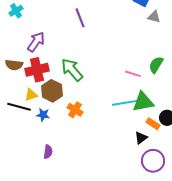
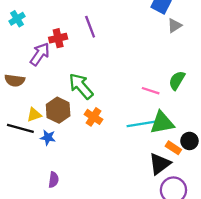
gray triangle: (154, 17) -> (175, 26), turned -48
red cross: (37, 70) -> (58, 38), moved, size x0.7
orange cross: (75, 110) -> (94, 117), moved
black triangle: (141, 138) -> (160, 164), size x1.5

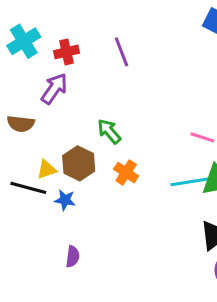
cyan cross: (17, 19) -> (24, 41), size x1.5
red cross: (58, 38) -> (66, 52), moved
green arrow: (81, 86) -> (109, 131), size x0.7

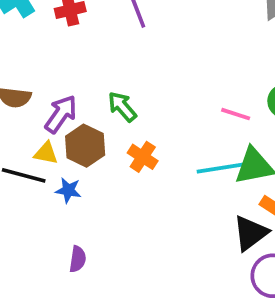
purple arrow: (54, 89) -> (61, 114), moved
yellow triangle: (47, 169) -> (46, 153), turned 30

